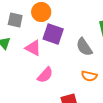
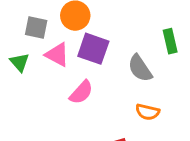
pink triangle: (33, 48) -> (57, 55), moved
pink semicircle: (45, 75) -> (81, 92), moved

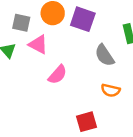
purple square: (93, 49) -> (83, 19), moved

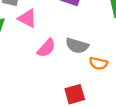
gray semicircle: (105, 55) -> (77, 46), moved, turned -40

